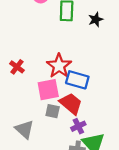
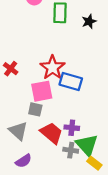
red trapezoid: (71, 104) -> (51, 133), moved
gray square: (53, 111) -> (35, 109), moved
purple cross: (78, 126) -> (72, 128), turned 32

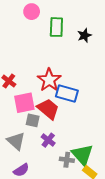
pink square: (42, 91) -> (24, 103), moved
purple cross: (72, 128) -> (48, 140), moved, turned 32
red trapezoid: (51, 133) -> (48, 109), moved

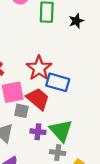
purple cross: (48, 140) -> (38, 132), turned -32
green triangle: (82, 155) -> (61, 131), moved

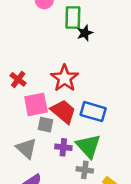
black star: (76, 21) -> (85, 33), moved
blue rectangle: (58, 82) -> (93, 112), moved

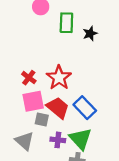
black star: (85, 33) -> (90, 34), moved
red cross: (18, 79) -> (29, 78), moved
blue rectangle: (93, 112) -> (85, 108), turned 30

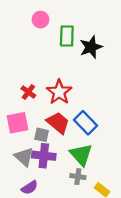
black star: (90, 34) -> (91, 47), size x1.5
pink square: (33, 101) -> (17, 123), moved
purple cross: (58, 140) -> (44, 156), moved, size x1.5

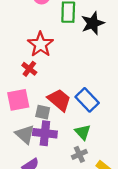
red star: (59, 92) -> (40, 44), moved
green triangle: (81, 155) -> (83, 132), size x0.7
gray cross: (78, 177) -> (79, 154), turned -32

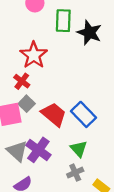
black star: (93, 23) -> (89, 33), turned -30
gray square: (43, 112) -> (27, 104), moved, turned 32
purple cross: (45, 133) -> (38, 150), turned 30

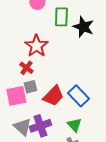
gray square: (27, 104) -> (30, 87), turned 32
red trapezoid: (54, 114) -> (53, 96), turned 95
purple cross: (38, 150) -> (40, 126), turned 35

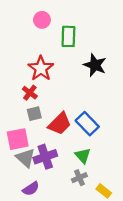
black star: (83, 27) -> (95, 65), moved
pink square: (16, 96) -> (18, 139), moved

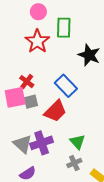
red star: (41, 68) -> (37, 41), moved
blue rectangle: (87, 124) -> (66, 86), moved
pink square: (18, 139) -> (15, 97), moved

